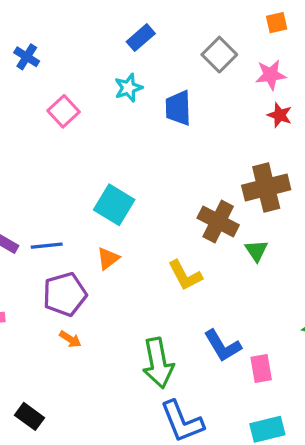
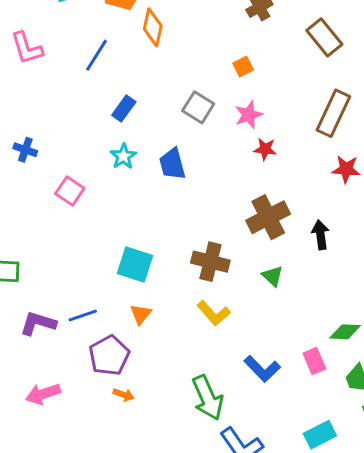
brown cross: (218, 221) -> (210, 262), moved
pink rectangle: (261, 369) -> (314, 361), moved

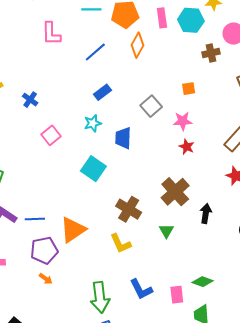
brown cross: (268, 217) -> (175, 192), turned -32
cyan square: (135, 265) -> (93, 169), moved
orange triangle: (141, 314) -> (73, 230), size x1.8

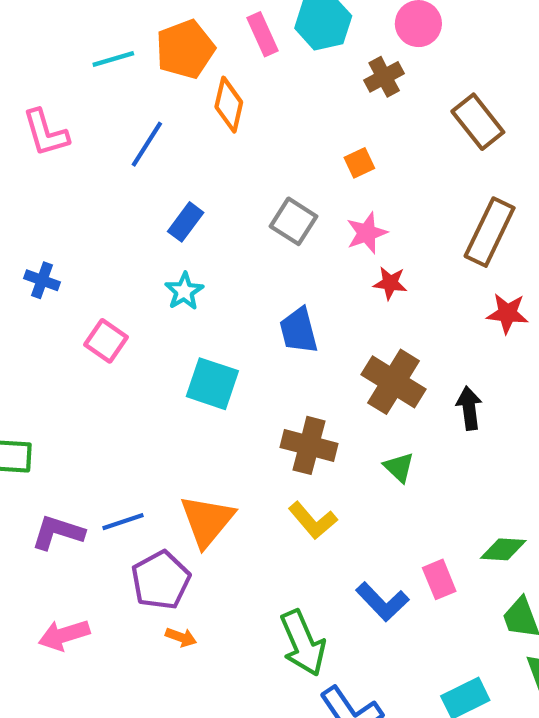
blue trapezoid: (123, 138) -> (299, 331), moved
pink rectangle: (177, 295) -> (439, 579), moved

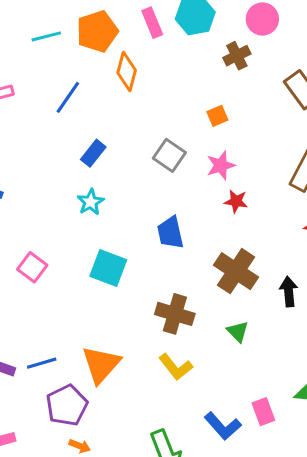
pink square: (106, 341) -> (32, 267), moved

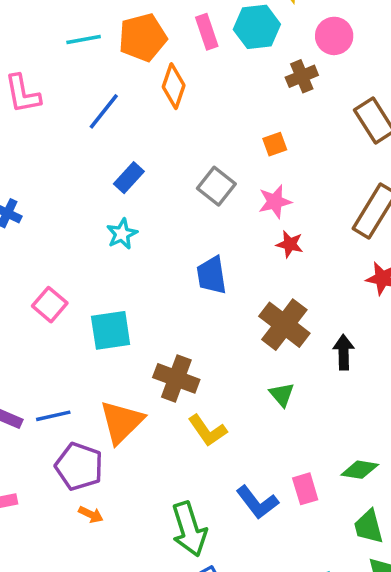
cyan square: (108, 268) -> (111, 330), moved, turned -33
brown cross: (175, 314) -> (176, 378), moved
purple pentagon: (67, 405) -> (79, 466), turned -30

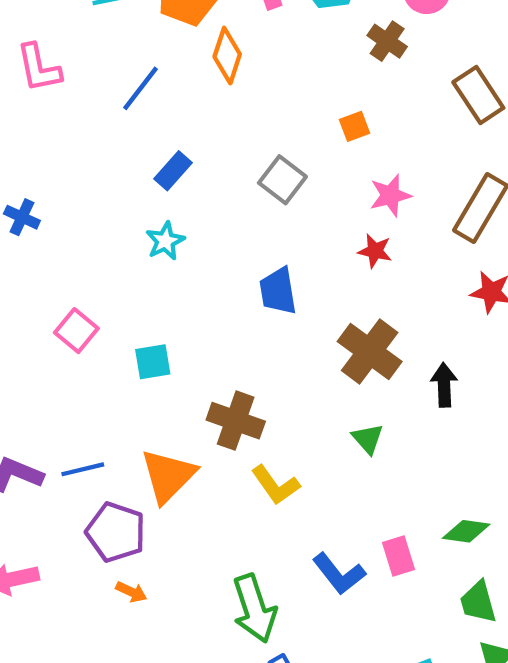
brown cross: (302, 76) -> (387, 41), turned -32
pink star: (275, 202) -> (390, 195), moved
cyan square: (111, 330) -> (153, 362), size x0.7

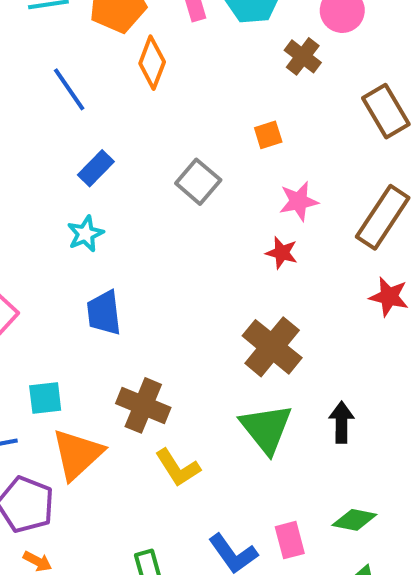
blue line: (140, 88) -> (69, 89), turned -75
blue trapezoid: (278, 291) -> (104, 313), moved
cyan square: (153, 362) -> (45, 398), moved
black arrow: (444, 385) -> (342, 422), moved
green triangle: (368, 439) -> (266, 429), size x1.8

